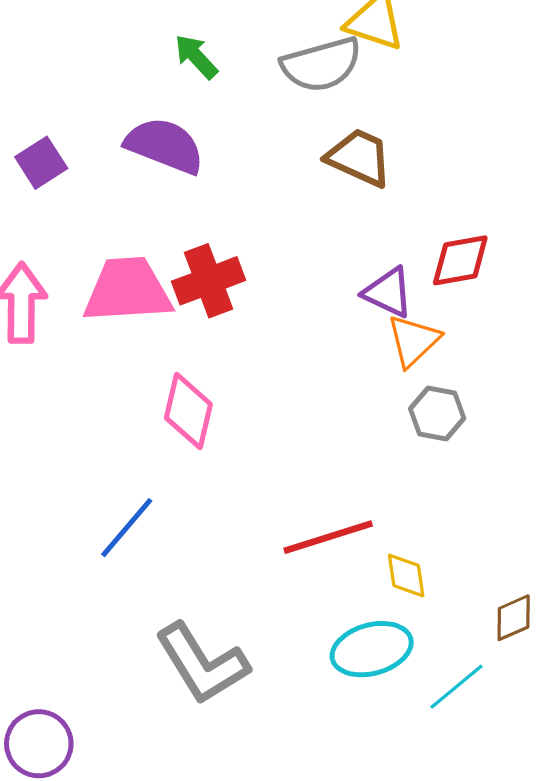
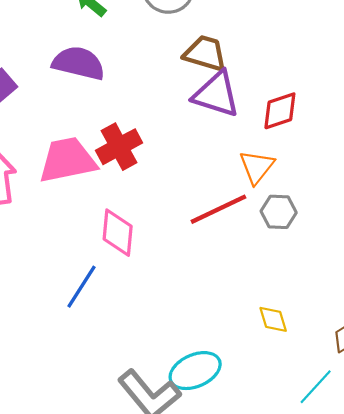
purple triangle: (388, 292) -> (216, 94), moved, size x1.4
blue line: (127, 528) -> (82, 287), moved
red line: (328, 537) -> (218, 209), moved
cyan ellipse: (372, 649) -> (195, 371), moved

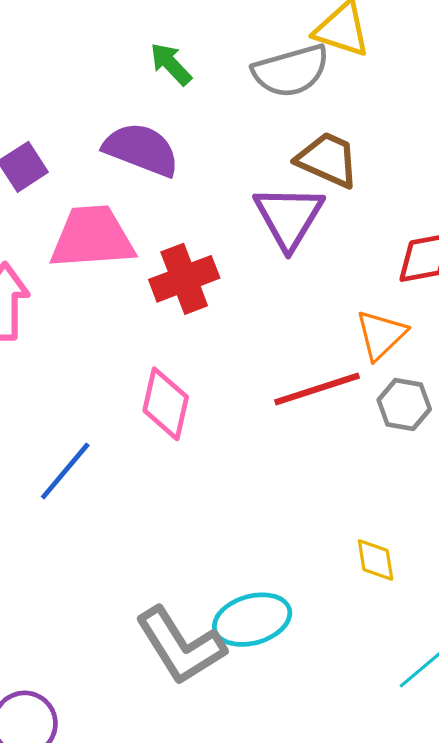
purple triangle: (216, 94) -> (289, 217), moved, turned 36
pink trapezoid: (68, 160) -> (92, 237), moved
blue line: (82, 287) -> (65, 471), moved

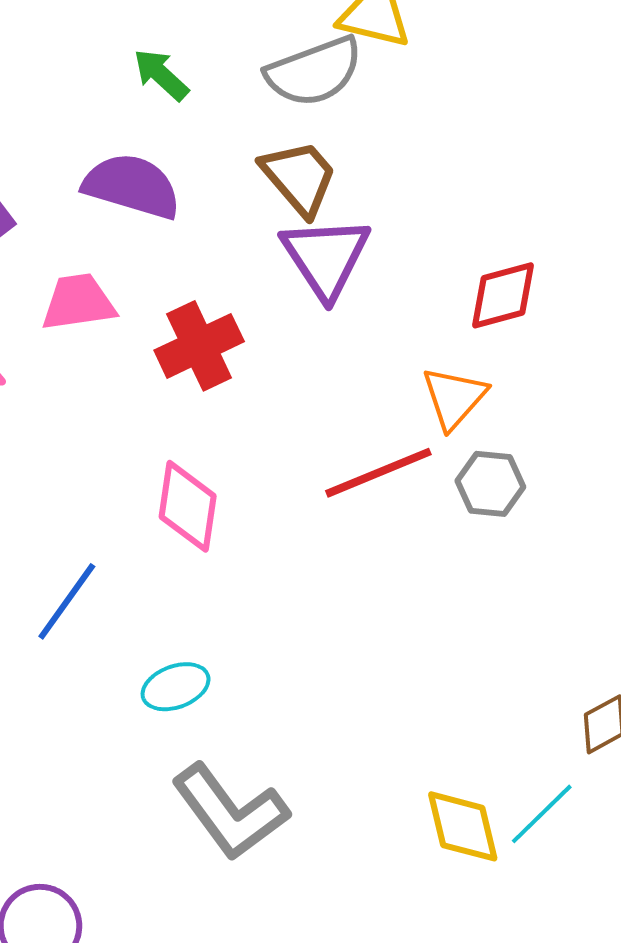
brown trapezoid: (328, 160) -> (299, 178), moved, turned 30
pink trapezoid: (92, 237) -> (78, 302), size x0.7
yellow diamond: (376, 560) -> (463, 826), moved, size x1.4
cyan ellipse: (252, 620) -> (176, 687), moved, size x0.7

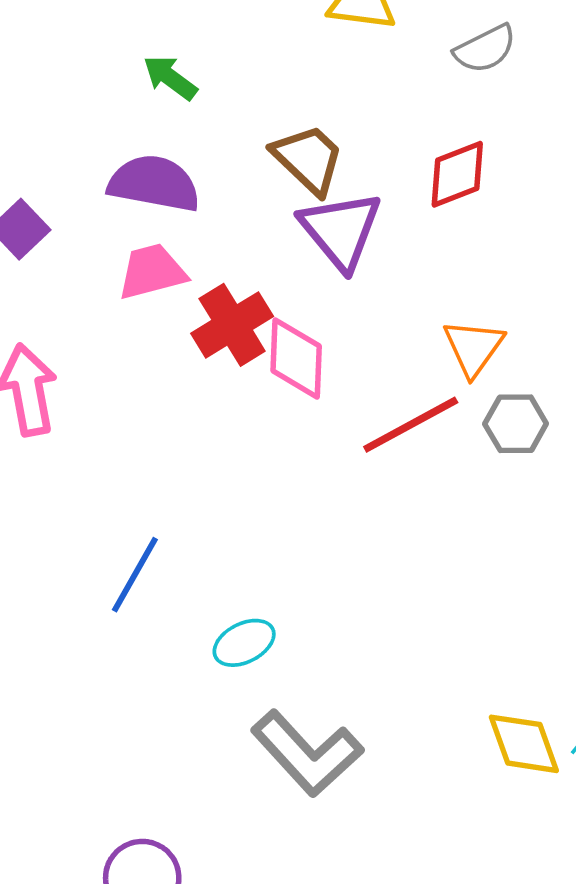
gray semicircle: (314, 72) -> (485, 49), moved, size x0.7
red diamond: (503, 295) -> (457, 174), moved
pink trapezoid: (78, 302) -> (152, 272), moved
pink diamond: (188, 506) -> (296, 358), moved

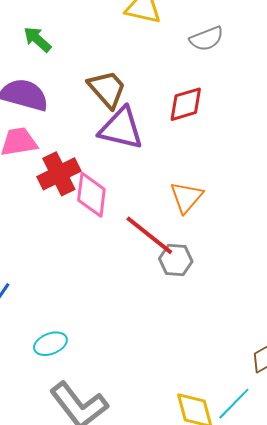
purple triangle: (341, 230) -> (121, 128), turned -42
gray hexagon: (516, 424) -> (176, 260), moved
red line: (411, 425) -> (149, 235), turned 62

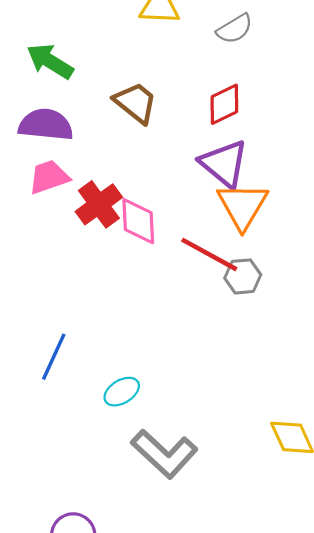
green arrow: (37, 39) -> (50, 61), size x1.4
purple triangle: (121, 128) -> (224, 164), moved, turned 36
orange triangle: (186, 197) -> (243, 206), size x1.4

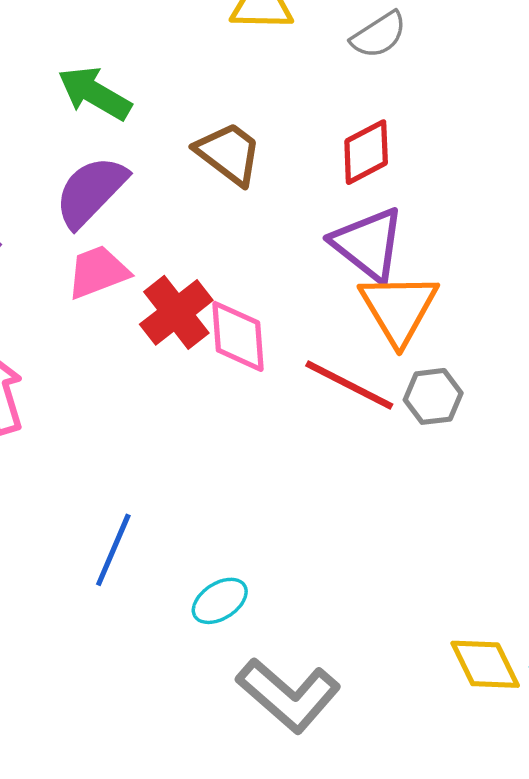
purple semicircle: (46, 125) -> (91, 191), turned -50
gray hexagon: (243, 276) -> (433, 396), moved

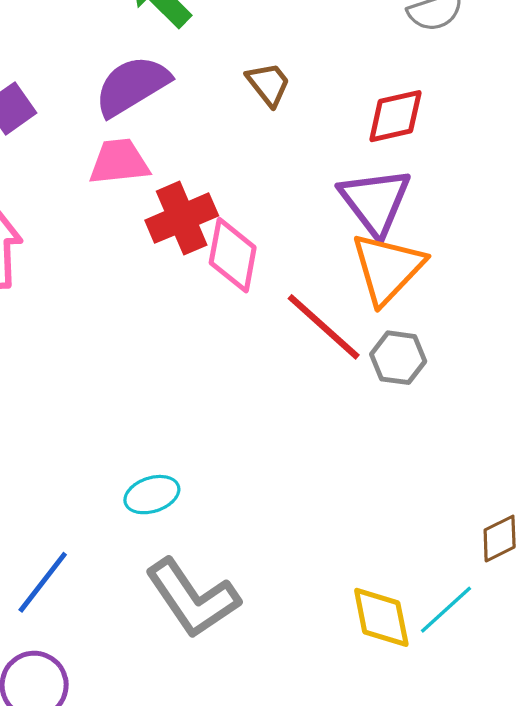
brown trapezoid: (229, 153) -> (268, 84), size x0.7
blue line: (113, 550) -> (43, 582), moved

